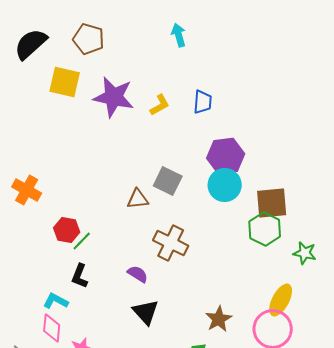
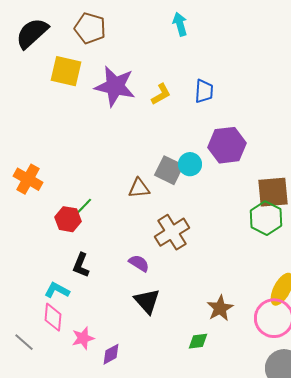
cyan circle: (225, 185) -> (190, 164), moved, size x0.7
green line: (82, 241) -> (83, 207), moved
brown cross: (171, 243) -> (172, 232), turned 32

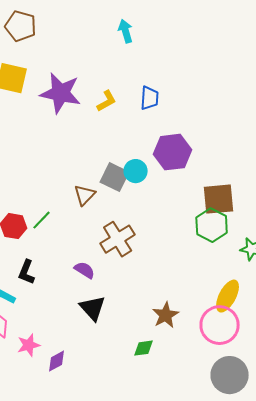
brown pentagon: (90, 28) -> (21, 26), moved
brown triangle: (139, 188) -> (85, 195), turned -40
green line: (83, 207) -> (42, 220), moved

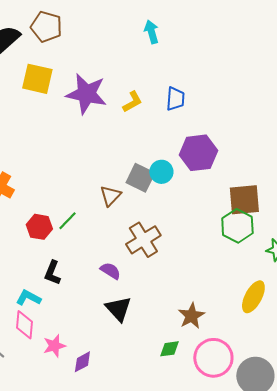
pink circle: (220, 325) -> (213, 358), moved

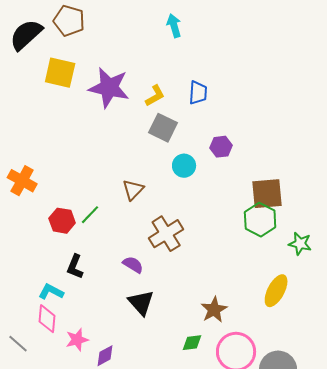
purple hexagon: (198, 153) -> (221, 147), size x0.6
gray square: (140, 178) -> (163, 128), moved

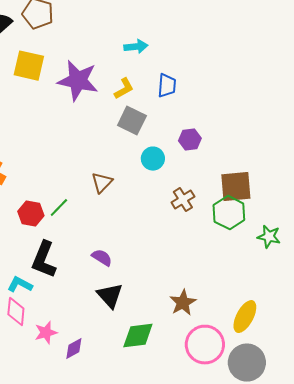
cyan arrow: (174, 26) -> (136, 47), moved, turned 100
brown cross: (166, 234) -> (183, 200), moved, size x0.7
black L-shape: (75, 267) -> (44, 260), size x1.5
yellow ellipse: (276, 291) -> (245, 317), moved
green diamond: (192, 343) -> (138, 336), moved, size x1.6

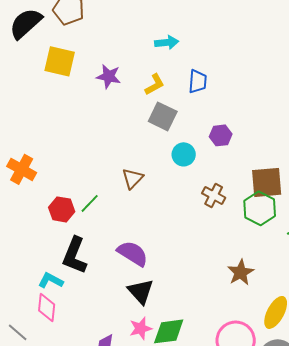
purple star: (78, 81) -> (109, 76), size x0.6
brown cross: (183, 200) -> (214, 195), turned -30
purple semicircle: (102, 258) -> (133, 253), size x1.5
brown star: (183, 303) -> (241, 272), moved
pink star: (46, 333) -> (141, 328), moved

